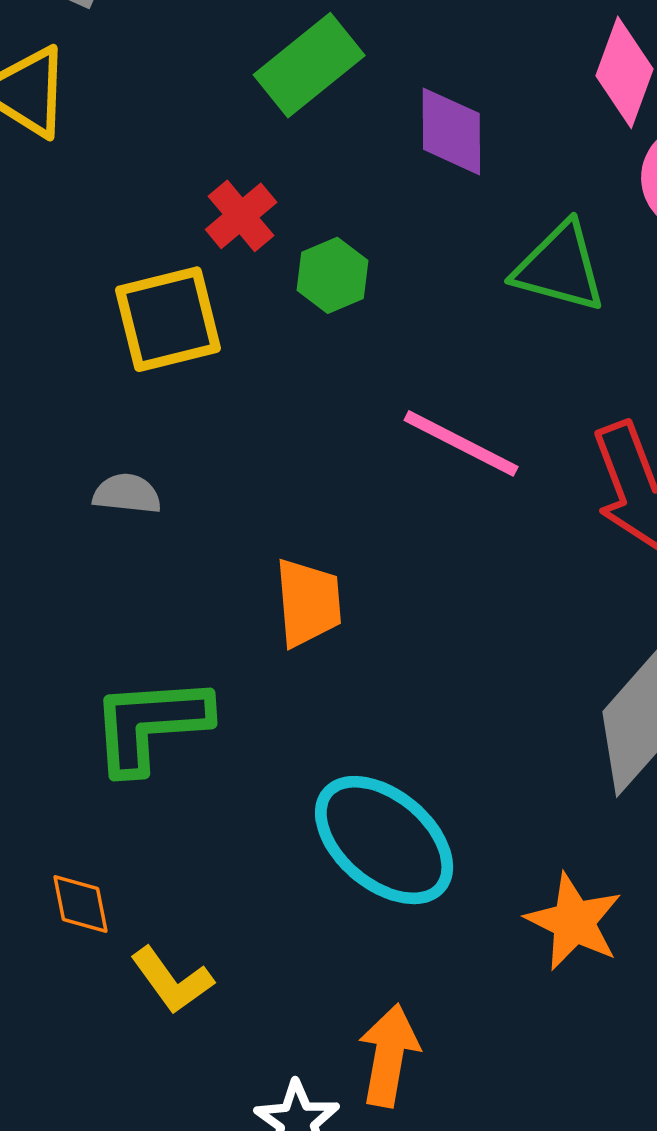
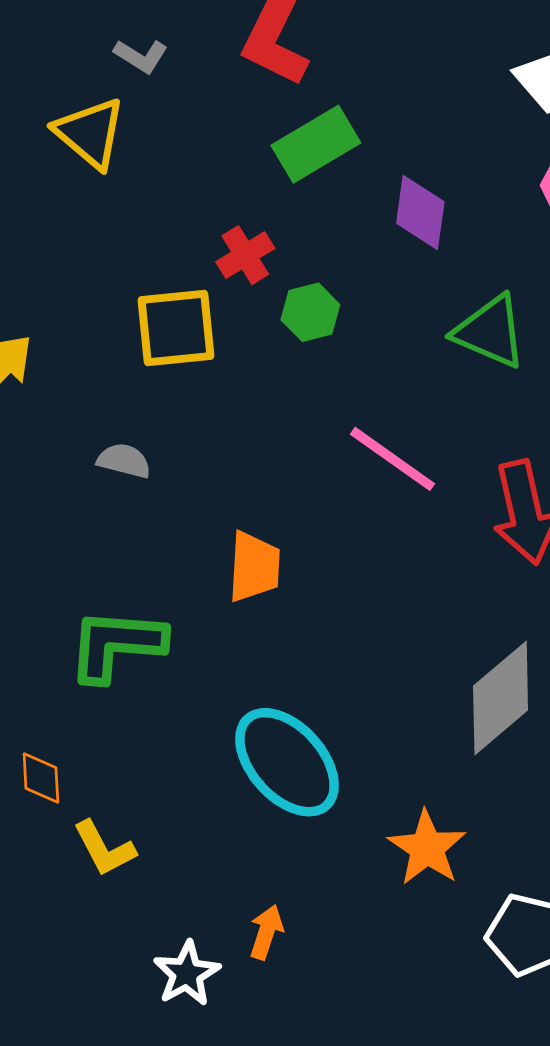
orange arrow: (389, 1055) -> (266, 932), size x0.7

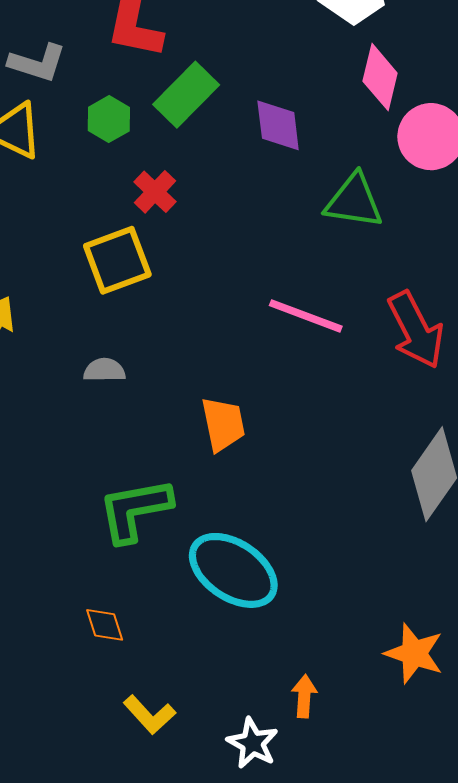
gray L-shape: (141, 56) -> (37, 63), size x1.4
green hexagon: (310, 312) -> (109, 119), moved
cyan ellipse: (287, 762) -> (233, 570), moved
orange star: (427, 848) -> (414, 653), moved
yellow L-shape: (104, 849) -> (149, 715), moved

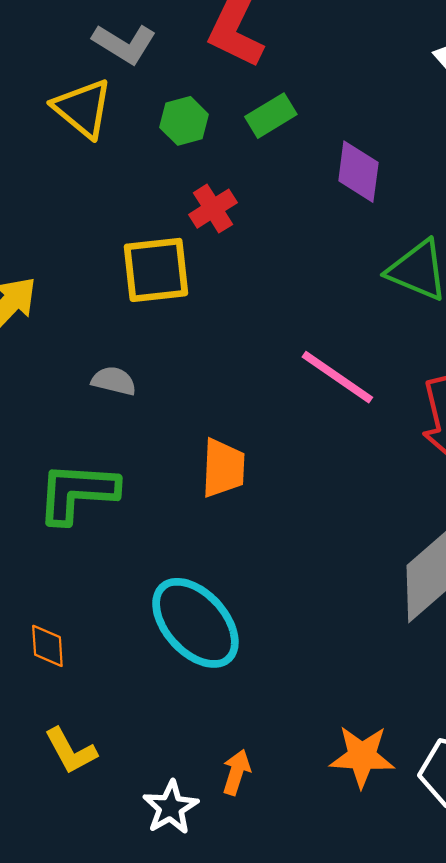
green rectangle: (186, 95) -> (271, 116), size x0.7
green L-shape: (135, 510) -> (77, 493), moved
orange star: (414, 653) -> (362, 756), turned -30

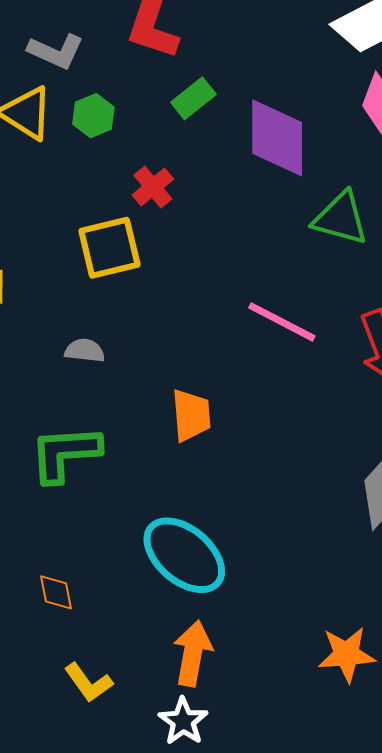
green hexagon: (184, 121) -> (93, 116), moved
purple diamond: (358, 172) -> (277, 138), size x1.5
orange arrow: (236, 772) -> (193, 653), moved, size x1.6

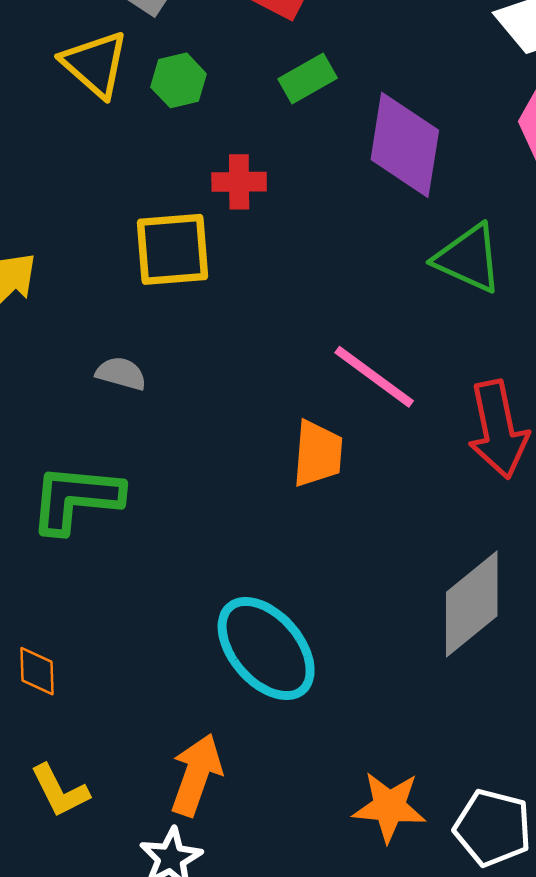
red cross: (153, 187) -> (239, 182), turned 30
orange trapezoid: (191, 415) -> (318, 454), moved
cyan ellipse: (184, 555) -> (266, 649), moved

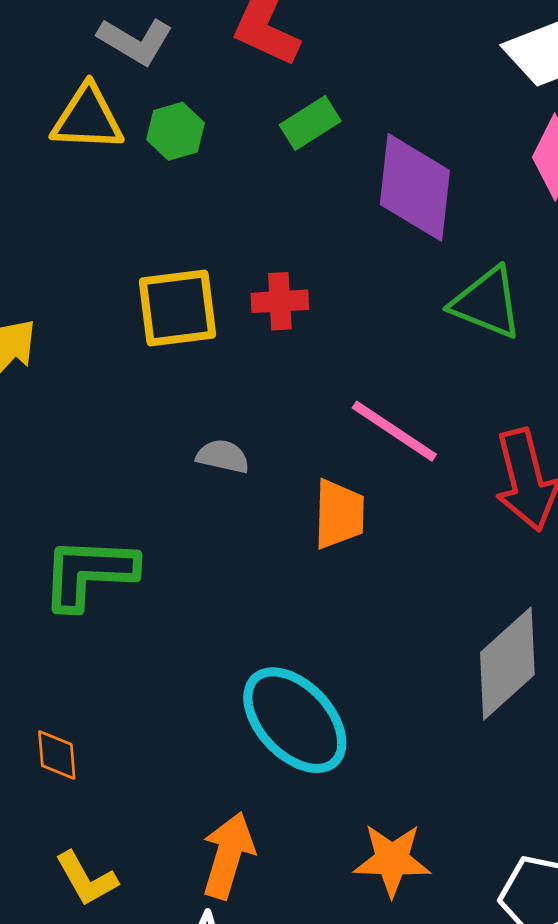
yellow triangle: (95, 64) -> (87, 118), turned -36
red cross: (239, 182) -> (280, 301), moved
gray semicircle: (121, 373) -> (223, 456), moved
orange star: (389, 807) -> (392, 860), moved

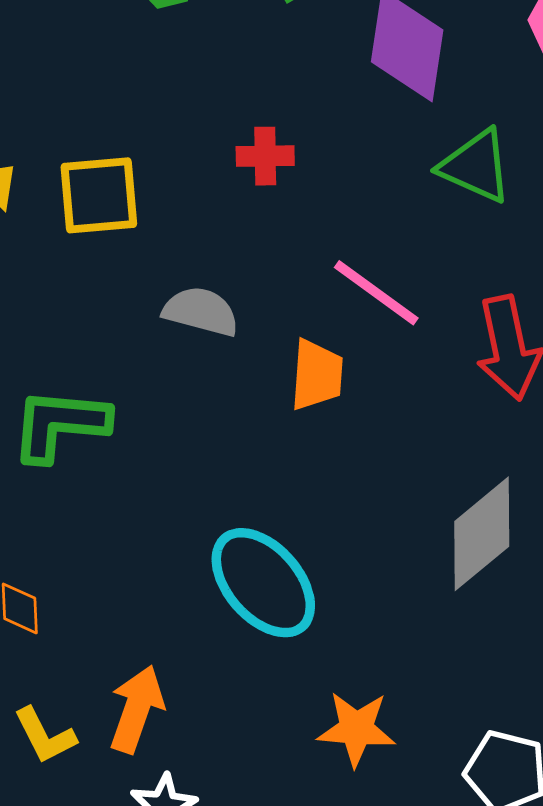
yellow square: (177, 308) -> (99, 195), moved
gray semicircle: (223, 456) -> (201, 311), size x1.4
orange arrow: (228, 855) -> (137, 709), moved

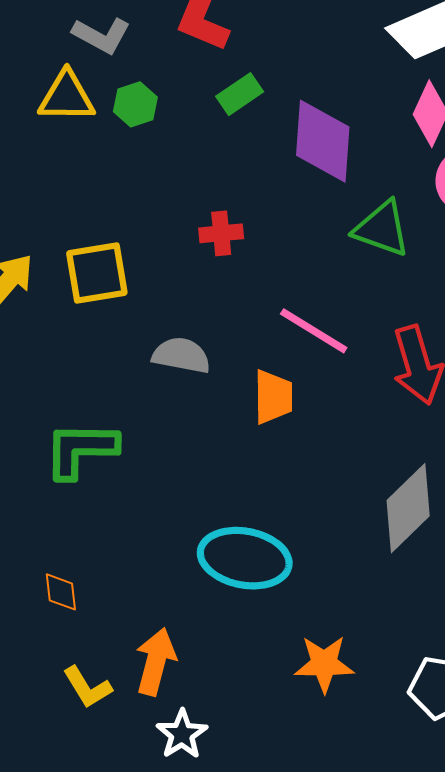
cyan ellipse: (263, 583) -> (245, 558), turned -34

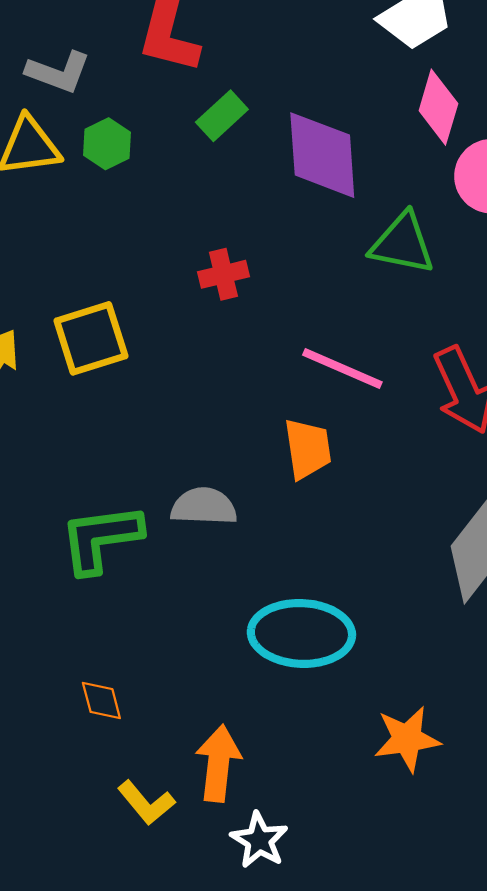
gray semicircle: (181, 355) -> (204, 506), moved

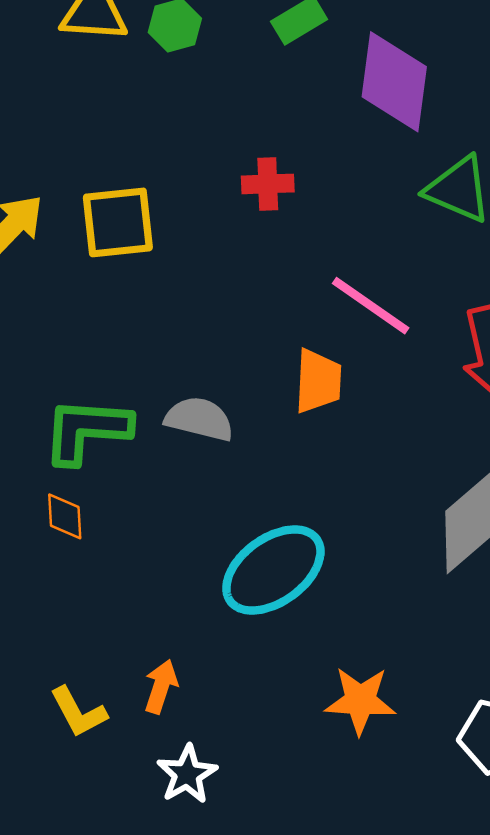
cyan ellipse: (301, 633) -> (273, 570), turned -50
orange diamond: (101, 701) -> (65, 516), moved
orange arrow: (218, 763) -> (161, 687), size x0.7

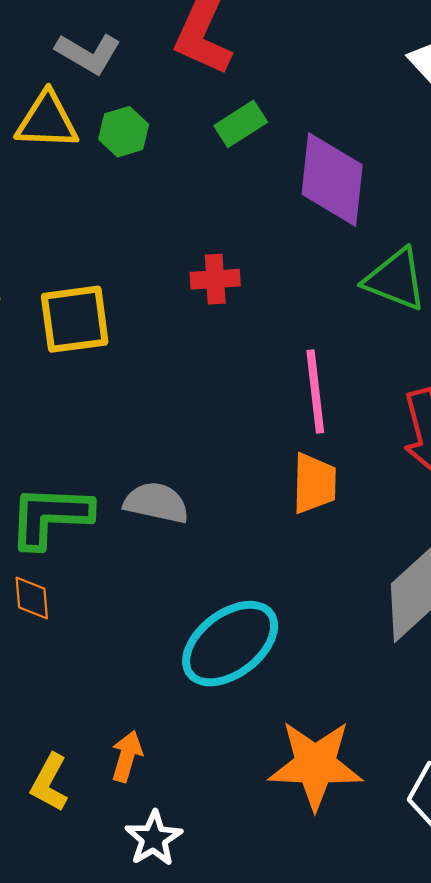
pink line: (371, 306) -> (315, 392), turned 50
orange trapezoid: (318, 381) -> (314, 483), moved
orange star: (360, 701) -> (315, 765), size x1.4
yellow L-shape: (78, 712) -> (49, 783), turned 58

